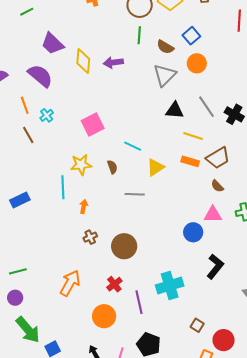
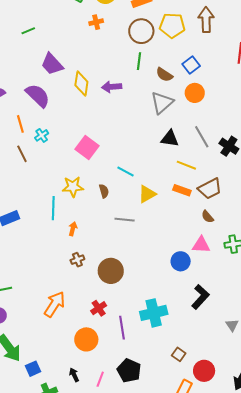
pink square: (93, 124) -> (87, 147), turned -30

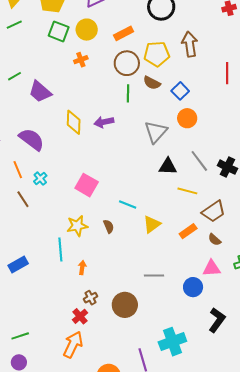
purple trapezoid: (52, 64) -> (40, 92), moved
brown semicircle: (164, 75) -> (152, 83), moved
orange rectangle: (182, 190) -> (188, 231), moved, turned -48
gray line: (125, 220) -> (154, 275), moved
red cross: (99, 308) -> (80, 316), moved

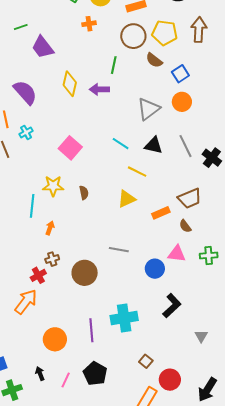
green line: (128, 93) -> (114, 65), moved
yellow line: (187, 191) -> (137, 172), moved
cyan line: (128, 204) -> (121, 144), moved

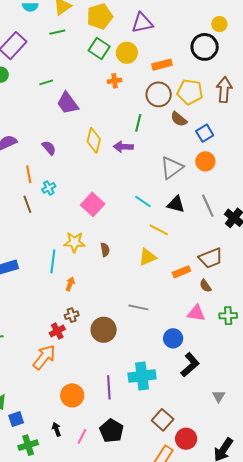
purple semicircle: (25, 92) -> (49, 148), size x0.6
blue circle: (155, 269) -> (173, 338), moved
brown square: (146, 361) -> (163, 420), size x1.5

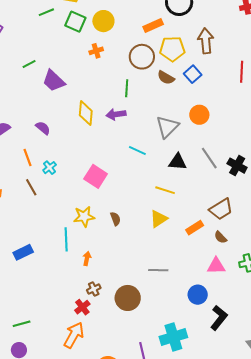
green line: (57, 32) -> (46, 12), moved
orange rectangle: (162, 65) -> (153, 26), moved
blue square: (205, 133) -> (193, 74), moved
cyan line: (143, 202) -> (137, 151), moved

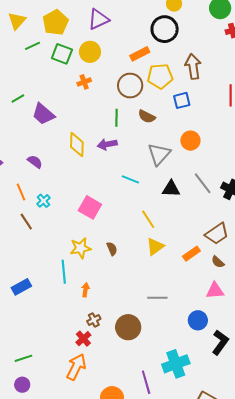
blue square: (193, 74) -> (182, 100), turned 30
brown semicircle: (166, 78) -> (147, 116), moved
yellow line: (165, 190) -> (148, 219), moved, turned 42

